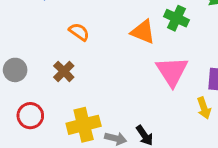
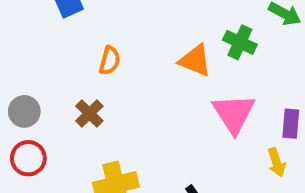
orange semicircle: (79, 32) -> (110, 61), turned 70
red circle: (30, 116) -> (28, 158), moved

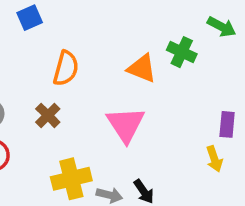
orange semicircle: (110, 61) -> (66, 68), size x1.4
pink triangle: (234, 113) -> (126, 124), moved

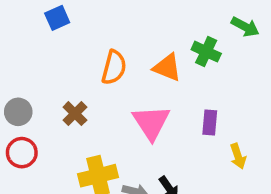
orange semicircle: (66, 68) -> (114, 68), moved
purple rectangle: (227, 124) -> (210, 122), moved

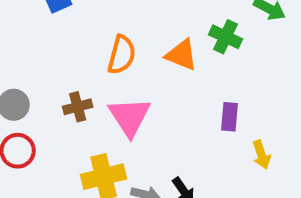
brown cross: (75, 114) -> (78, 107), turned 30
pink triangle: (151, 122) -> (130, 117), moved

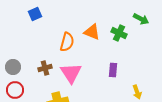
orange triangle: (182, 55) -> (92, 32), moved
purple rectangle: (229, 117) -> (113, 70), moved

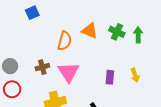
green arrow: (141, 19) -> (138, 35), moved, turned -119
purple rectangle: (113, 70) -> (110, 77), moved
yellow arrow: (137, 92) -> (135, 75), moved

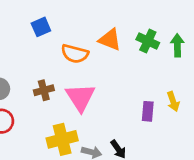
blue square: (32, 13) -> (41, 27), moved
orange semicircle: (64, 41) -> (75, 54), turned 90
purple rectangle: (110, 77) -> (148, 111), moved

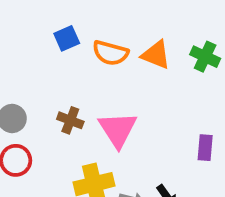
orange semicircle: (75, 54) -> (110, 53), moved
brown cross: (44, 90) -> (70, 120), turned 36

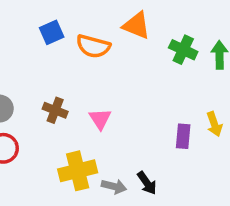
orange triangle: (156, 55) -> (136, 25), moved
pink triangle: (118, 129) -> (100, 119), size x0.6

